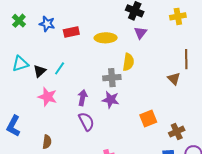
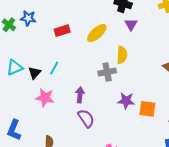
blue star: (47, 24) -> (28, 18), moved
yellow ellipse: (106, 38) -> (97, 33), turned -35
purple star: (111, 100) -> (126, 101), moved
orange square: (148, 118) -> (147, 109), turned 36

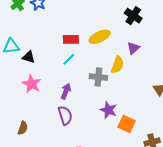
purple triangle: (131, 24) -> (133, 48), moved
red rectangle: (62, 31) -> (71, 39), moved
cyan line: (54, 68) -> (69, 59), moved
black triangle: (35, 73) -> (29, 57), turned 48

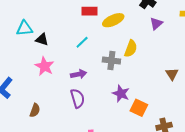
red rectangle: (71, 39) -> (89, 11), moved
purple triangle: (133, 48) -> (156, 24), moved
purple arrow: (66, 91) -> (79, 74), turned 56

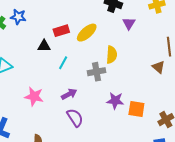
black triangle: (42, 39) -> (44, 46), moved

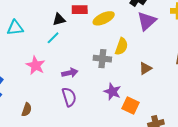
purple triangle: (129, 23) -> (147, 21), size x1.5
black triangle: (44, 46) -> (59, 19), turned -32
cyan line: (63, 63) -> (53, 38), moved
brown triangle: (158, 67) -> (145, 68), moved, turned 32

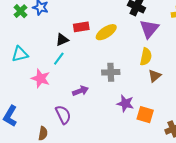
yellow semicircle: (121, 46) -> (146, 57), moved
pink star: (36, 65) -> (41, 78), moved
purple semicircle: (69, 97) -> (63, 115), moved

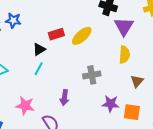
brown triangle: (155, 76) -> (137, 81), moved
pink star: (41, 78) -> (25, 106), moved
purple arrow: (80, 91) -> (64, 98), turned 126

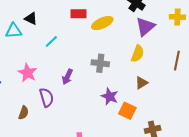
black triangle: (39, 49) -> (31, 19), moved, turned 40

